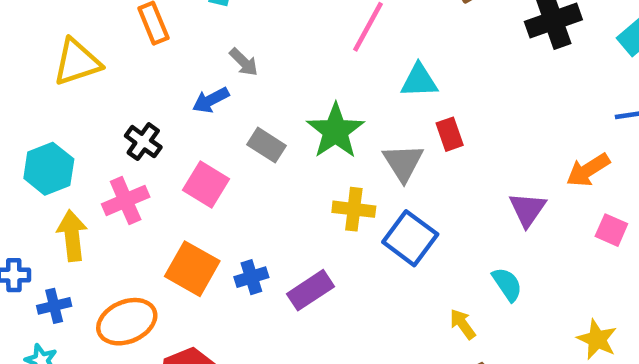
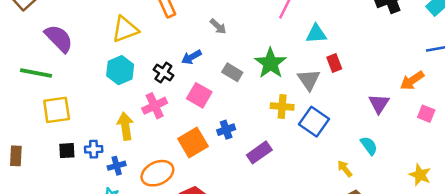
blue arrow: (211, 100) -> (191, 57), moved
cyan hexagon: (49, 169) -> (120, 70), moved
orange square: (192, 269) -> (193, 143), turned 32
blue cross: (251, 277) -> (226, 130), moved

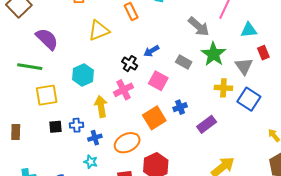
gray arrow: (218, 26) -> (199, 27), moved, size x1.6
cyan hexagon: (120, 70) -> (83, 75), moved

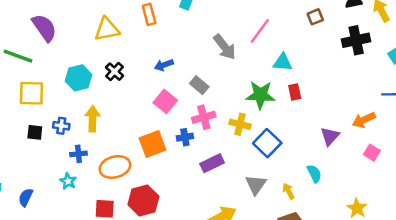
green star: (213, 54) -> (260, 95), moved, turned 30
black cross: (130, 64) -> (115, 72), moved
gray triangle: (244, 66) -> (256, 185), moved
pink cross: (123, 90) -> (204, 117), moved
blue cross: (77, 125) -> (61, 126), moved

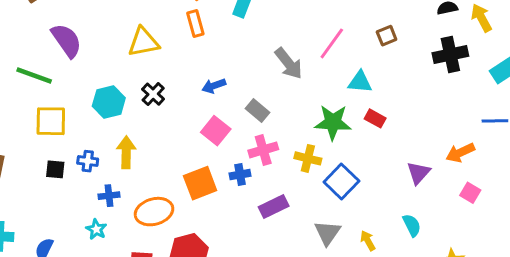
brown square: (315, 17) -> (387, 36), moved
red rectangle: (295, 92) -> (375, 118), turned -49
cyan semicircle: (314, 174) -> (412, 225), moved

